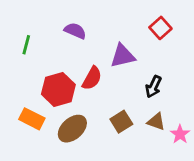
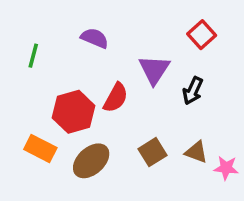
purple triangle: (123, 56) -> (154, 70), turned -44
black arrow: (153, 87) -> (193, 91), moved
pink star: (180, 134) -> (226, 168), turned -30

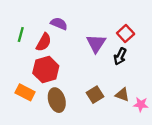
red square: (202, 35) -> (126, 33), moved
red semicircle: (116, 98) -> (44, 42), moved
brown ellipse: (91, 161) -> (57, 100), turned -65

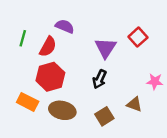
black arrow: (120, 56) -> (100, 79), moved
brown square: (95, 95) -> (104, 116), moved
brown ellipse: (57, 100) -> (62, 110), turned -60
pink star: (141, 104) -> (155, 81), moved

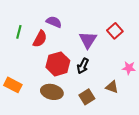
red hexagon: (50, 77) -> (58, 64), moved
orange rectangle: (28, 102) -> (13, 85), moved

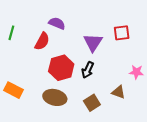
red square: (115, 31) -> (122, 33), turned 35
green line: (19, 32) -> (11, 33), moved

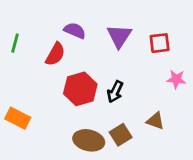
purple triangle: (93, 42) -> (119, 36), moved
pink star: (136, 72) -> (176, 79), moved
brown ellipse: (55, 97) -> (89, 140), moved

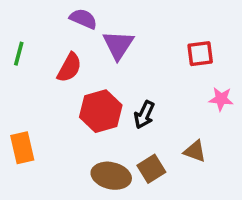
purple semicircle: (75, 31) -> (83, 19), moved
purple triangle: (119, 36) -> (118, 45), moved
orange rectangle: (18, 118) -> (22, 148), turned 50

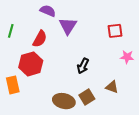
red hexagon: (101, 111) -> (31, 64), moved

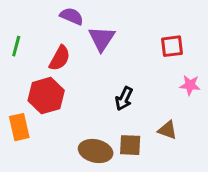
brown square: (87, 97) -> (130, 145), turned 35

